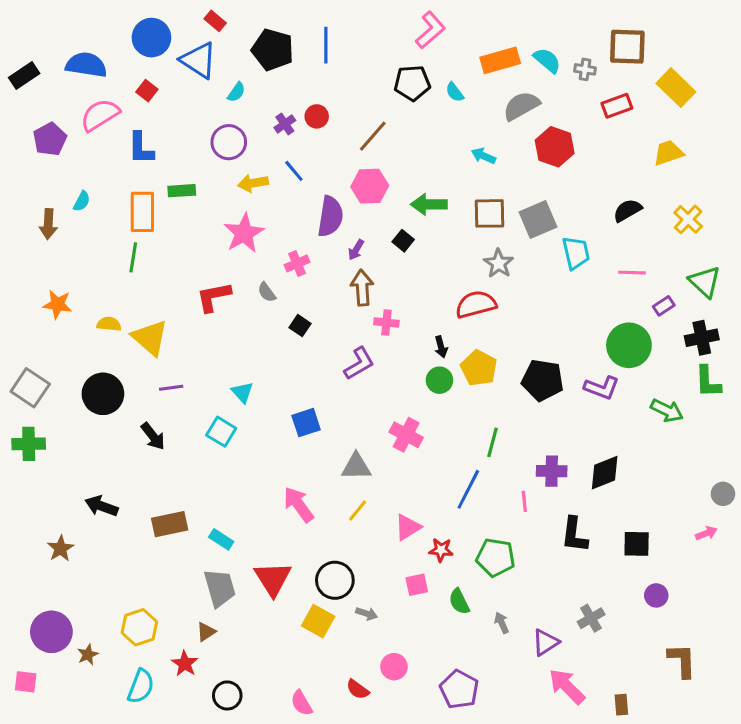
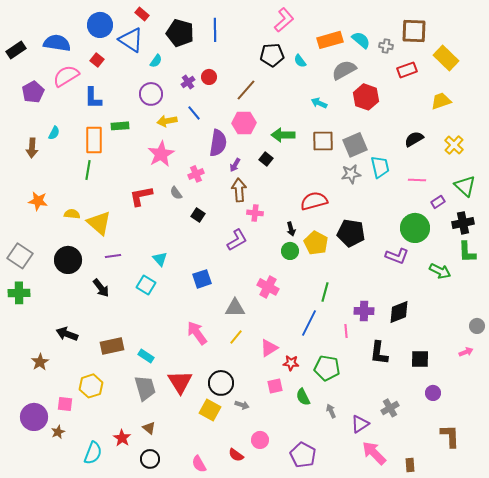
gray star: (499, 263) -> (351, 174), moved, turned 30
black pentagon: (543, 380) -> (351, 233), moved
yellow hexagon: (139, 627) -> (91, 386), moved
brown triangle: (206, 632) -> (149, 428), moved, turned -48
pink square: (26, 682) -> (65, 404), moved

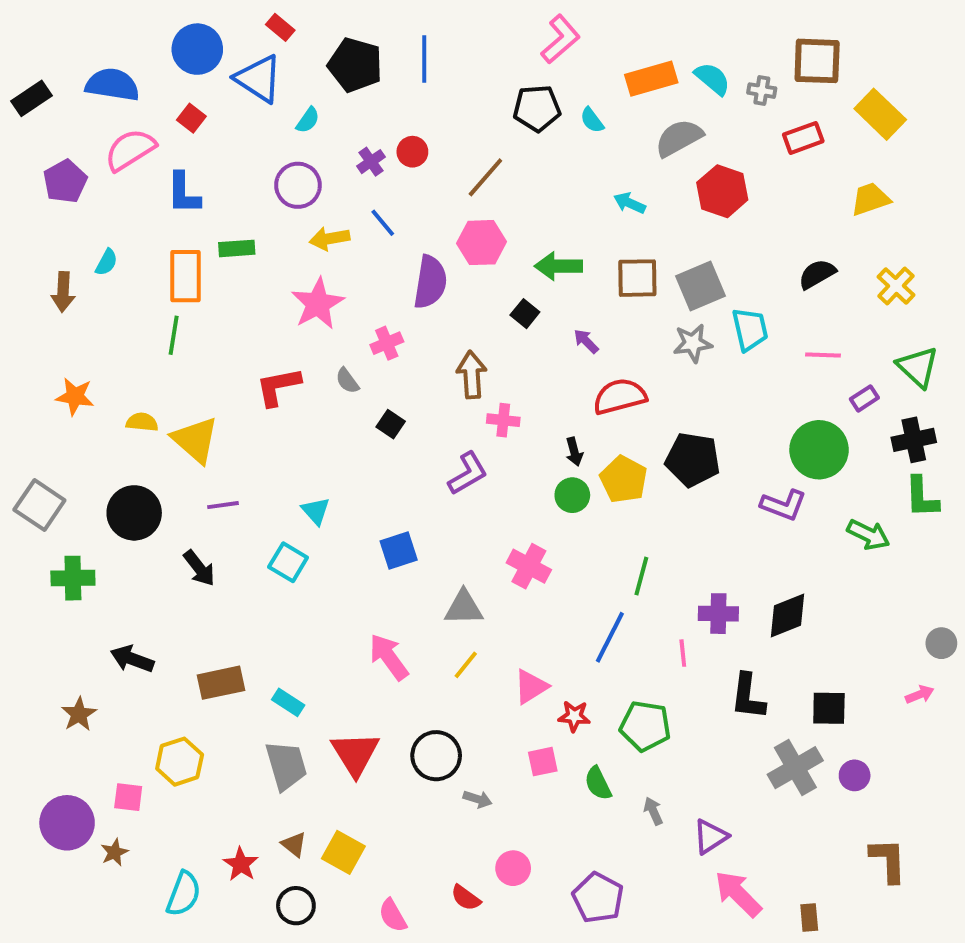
purple arrow: (235, 165) -> (586, 341), moved, turned 104
green cross: (19, 293) -> (73, 578), moved
gray cross: (390, 408) -> (795, 768), moved, size x1.5
yellow square: (210, 410) -> (343, 852), moved

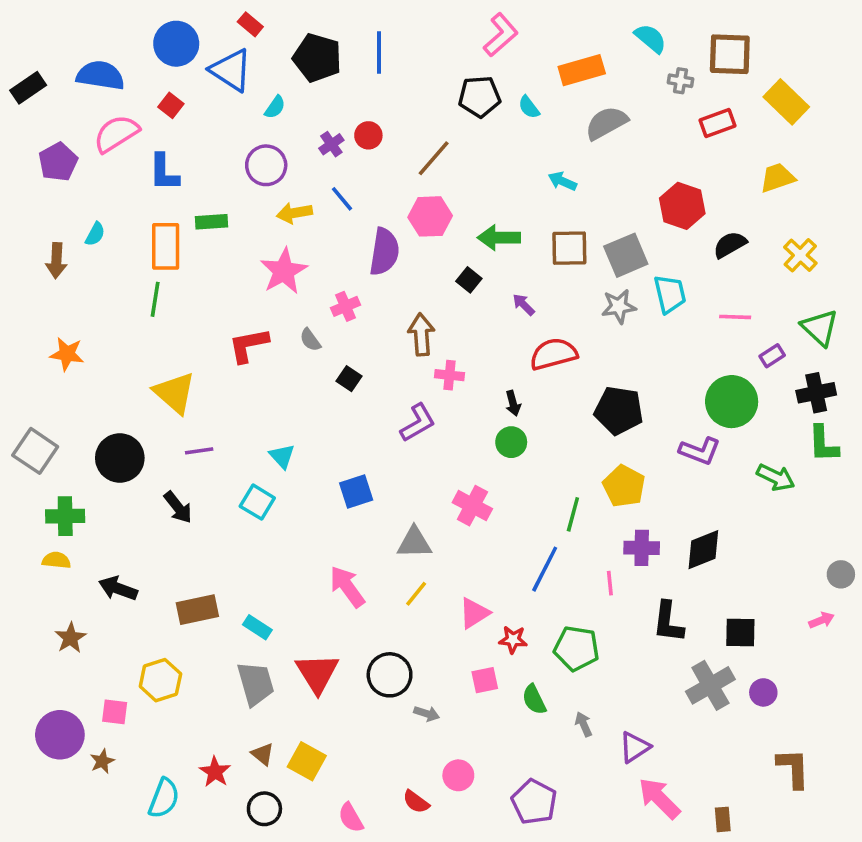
cyan semicircle: (712, 79) -> (650, 38), moved
red hexagon: (722, 191) -> (682, 206), moved
yellow semicircle: (142, 422) -> (56, 560), moved
yellow pentagon: (624, 479) -> (624, 486), moved

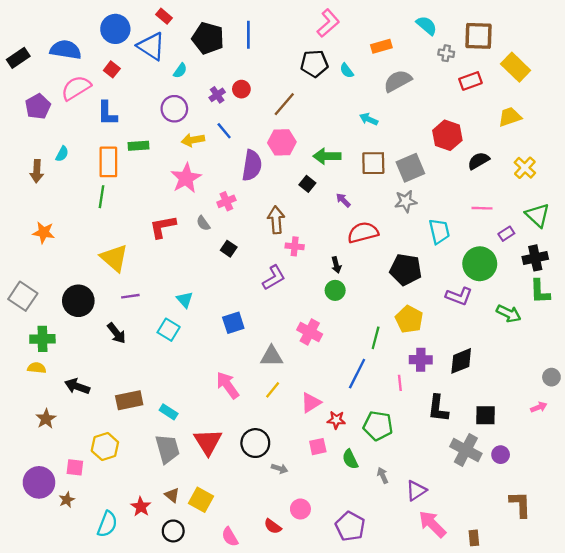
orange rectangle: (582, 70) -> (381, 46), size x0.7
cyan trapezoid: (670, 294) -> (439, 231), moved
gray cross: (710, 685) -> (466, 450), turned -32

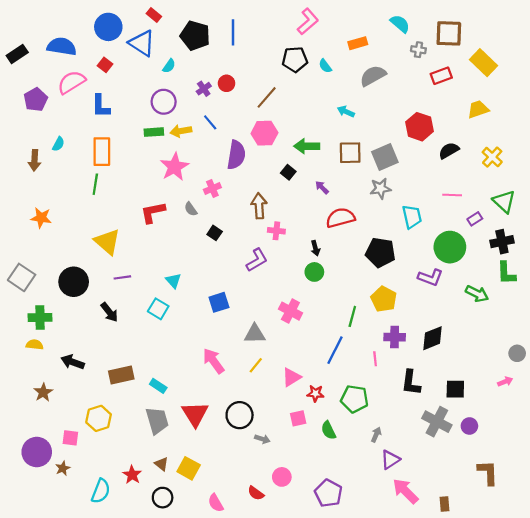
green rectangle: (138, 146) -> (154, 132), moved
gray arrow: (383, 475) -> (376, 435), moved, turned 48

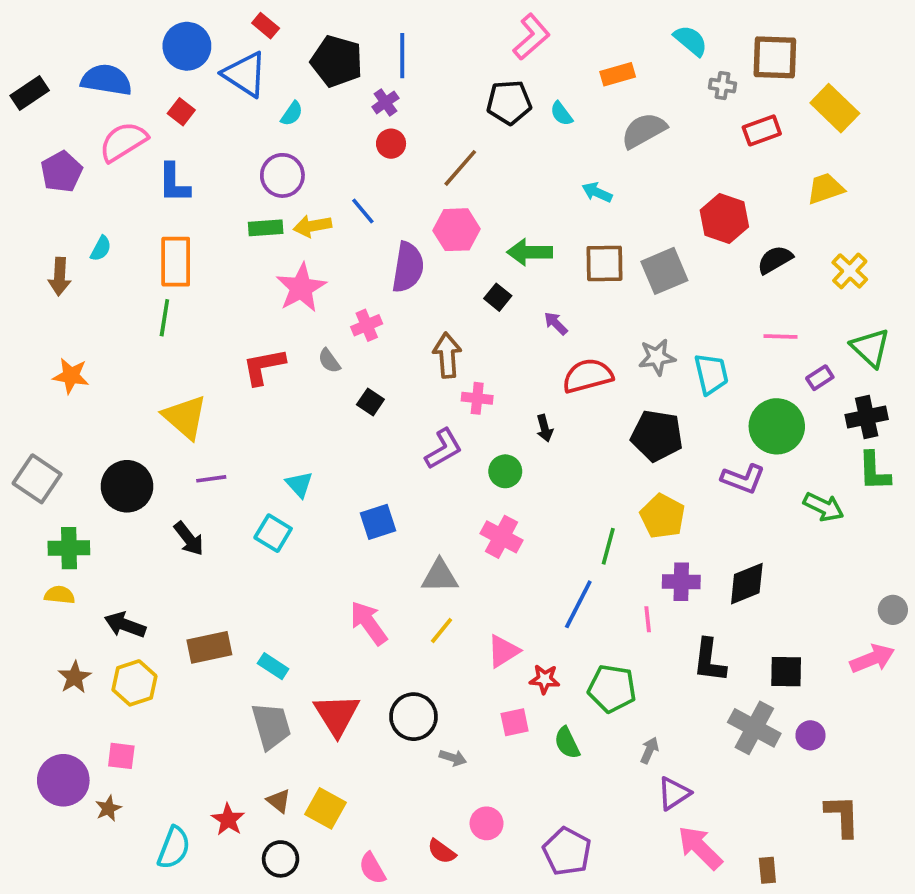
purple cross: (204, 89) -> (385, 102), moved
gray star: (380, 188) -> (657, 357), moved
green circle: (314, 272) -> (505, 471), moved
pink arrow: (505, 382) -> (872, 659), size x1.6
yellow hexagon: (99, 418) -> (134, 683), moved

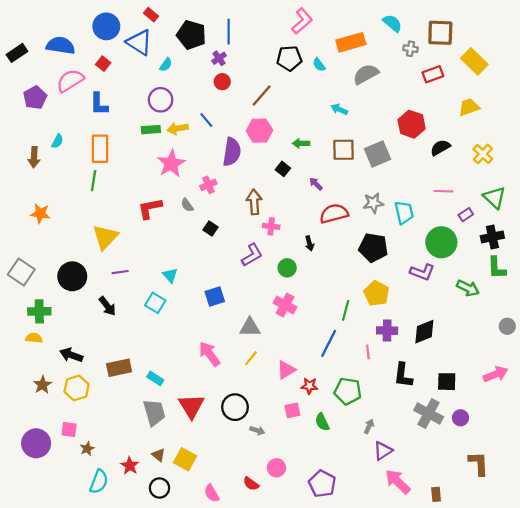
orange rectangle: (618, 74) -> (351, 42), size x1.5
green arrow: (530, 252) -> (301, 143), size x0.7
yellow triangle: (185, 417) -> (105, 237), turned 32
gray circle: (893, 610) -> (507, 326), moved
brown star: (108, 808) -> (87, 449), moved

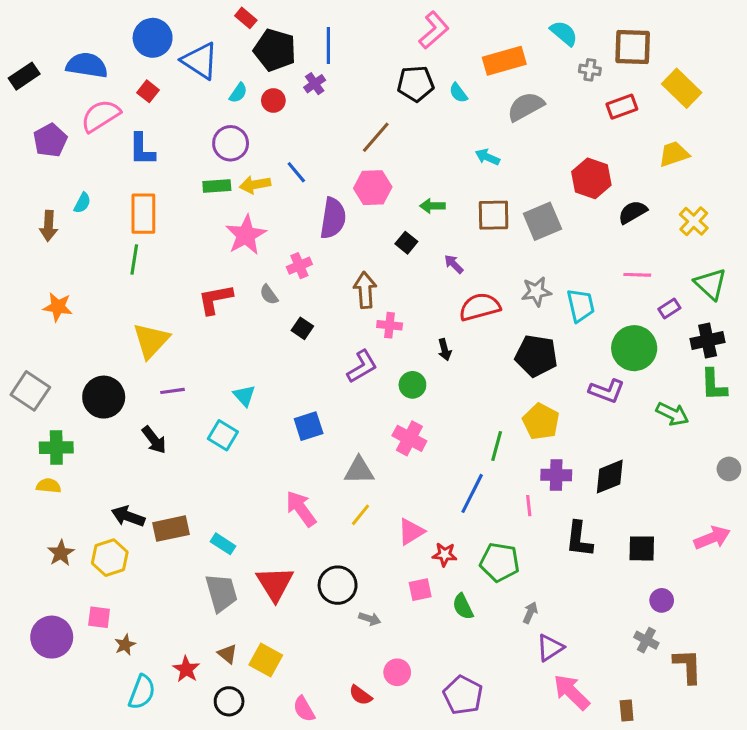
red rectangle: (151, 15) -> (246, 18), moved
red circle: (222, 82) -> (273, 100), moved
black arrow: (71, 355) -> (128, 516), moved
gray cross: (429, 414) -> (646, 640), moved, size x0.6

